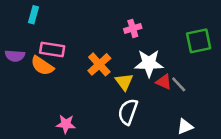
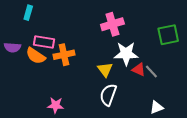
pink cross: (133, 28) -> (112, 24), size x1.5
orange cross: (99, 64) -> (64, 55), moved, turned 30

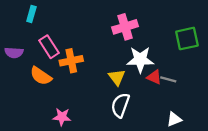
pink rectangle: (44, 42) -> (49, 47), turned 48
orange semicircle: (36, 56) -> (41, 76), moved
gray line: (151, 72) -> (168, 79), turned -32

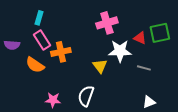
cyan rectangle: (31, 14) -> (39, 18), moved
red triangle: (154, 77) -> (140, 38), moved
white semicircle: (120, 105) -> (86, 96), moved

